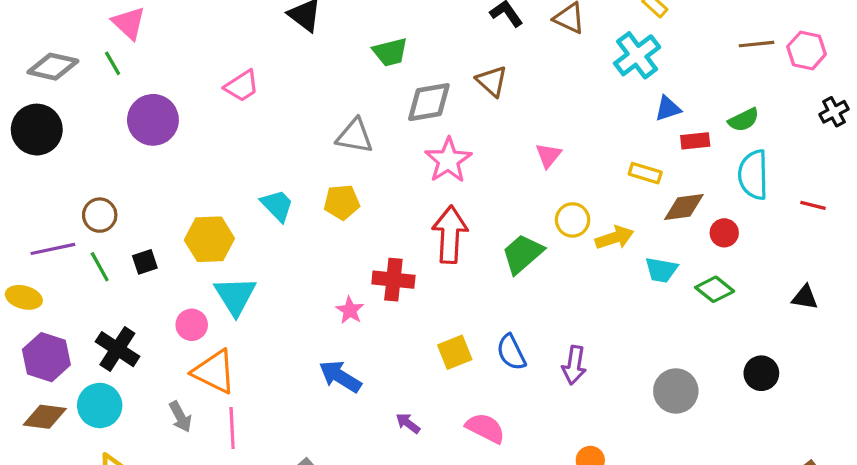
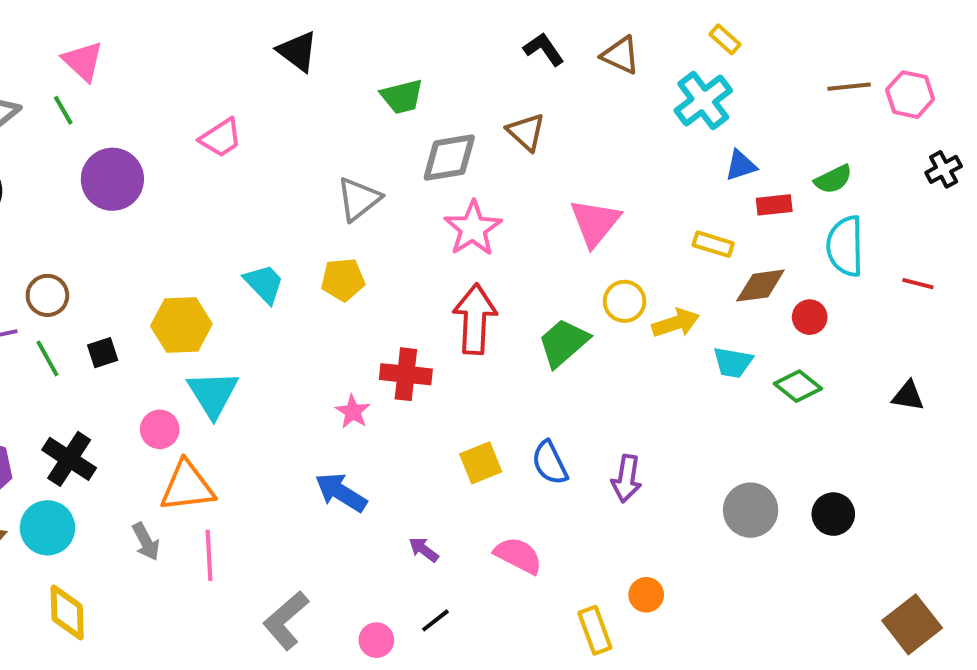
gray triangle: (355, 136) -> (359, 199), turned -48
pink triangle: (548, 155) -> (595, 223), size x1.6
orange triangle: (214, 372) -> (187, 486), turned -33
black circle: (761, 373) -> (833, 514), moved

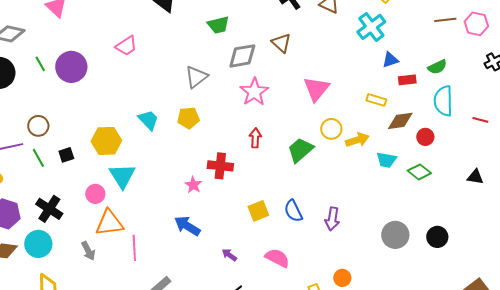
green line: (63, 110) -> (40, 64), moved
red arrow: (475, 319) -> (255, 138), size x0.6
pink line: (209, 555) -> (134, 248), moved

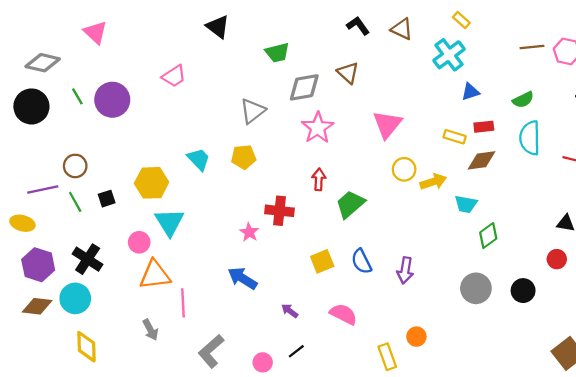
red rectangle: (407, 80) -> (484, 127), moved
red circle: (425, 137) -> (557, 259), moved
green trapezoid: (300, 150) -> (350, 204), moved
green diamond: (419, 172) -> (488, 236), moved, turned -75
gray arrow: (88, 251) -> (150, 330), moved

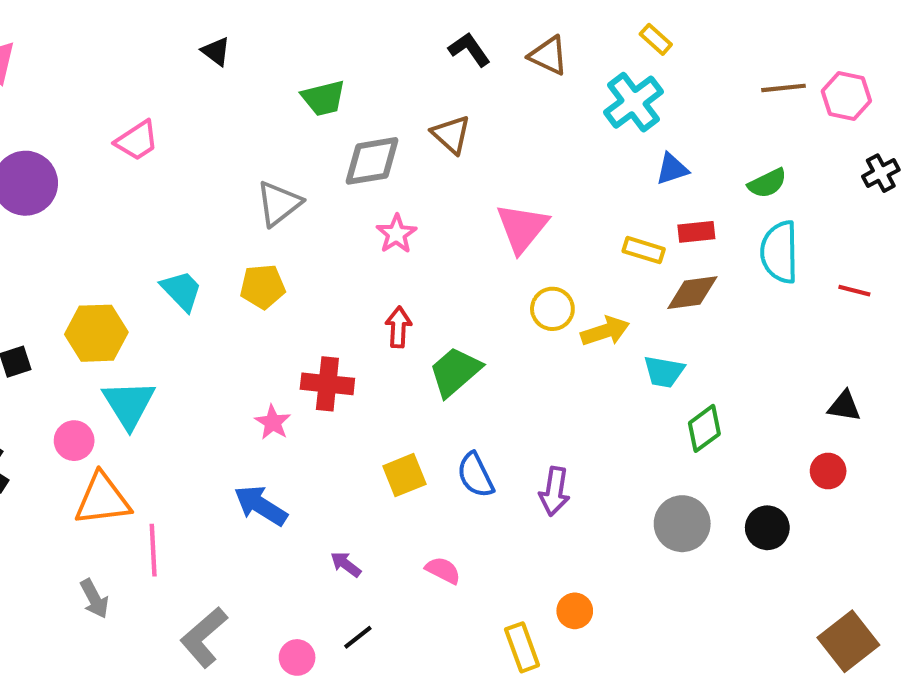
black triangle: (218, 27) -> (216, 51), size x0.7
pink star: (318, 128) -> (396, 234), size x0.7
pink semicircle: (343, 314) -> (443, 570), size x0.7

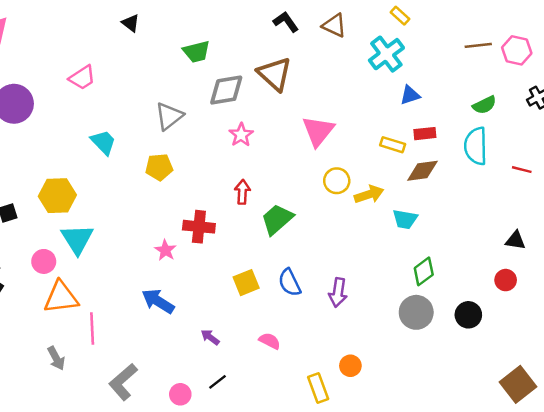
brown triangle: (451, 135) -> (275, 74), size x1.4
green semicircle: (767, 183) -> (484, 105), moved
cyan trapezoid: (182, 291) -> (103, 142), moved
green diamond: (704, 428) -> (424, 271), moved

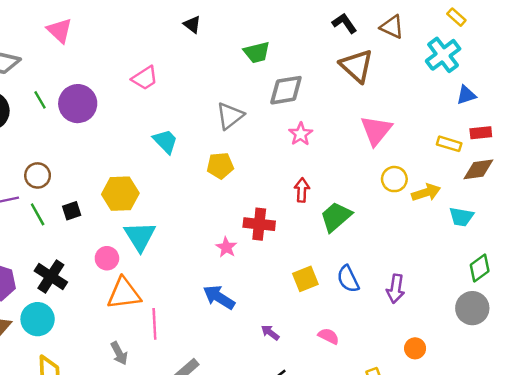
brown triangle: (275, 74) -> (357, 66), moved
orange circle: (350, 366) -> (415, 348), moved

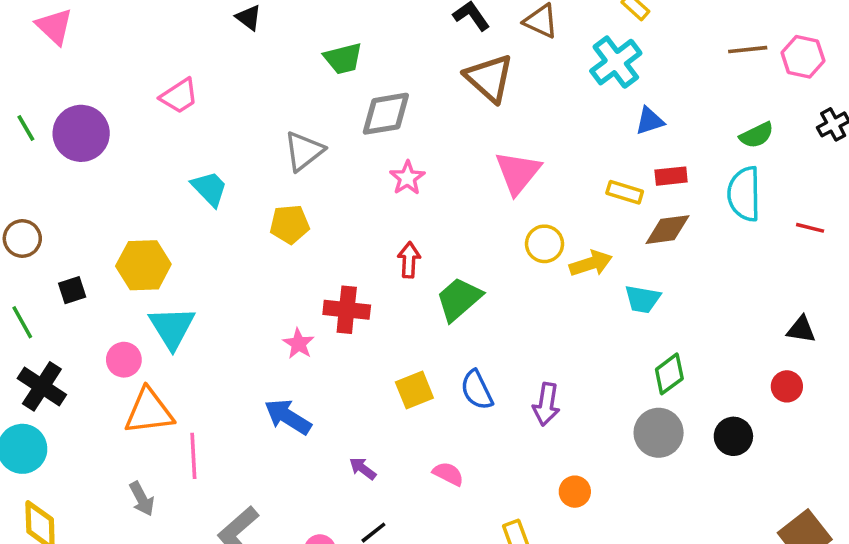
green line: (38, 214) -> (22, 322), moved

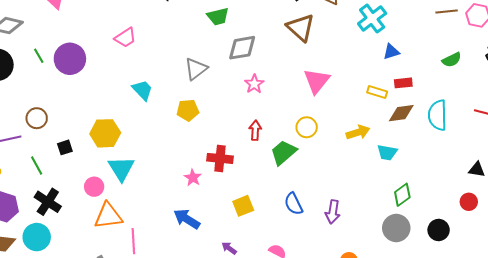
cyan semicircle: (744, 194) -> (438, 115), moved
yellow circle: (545, 244) -> (307, 127), moved
yellow square: (414, 390) -> (243, 206), moved

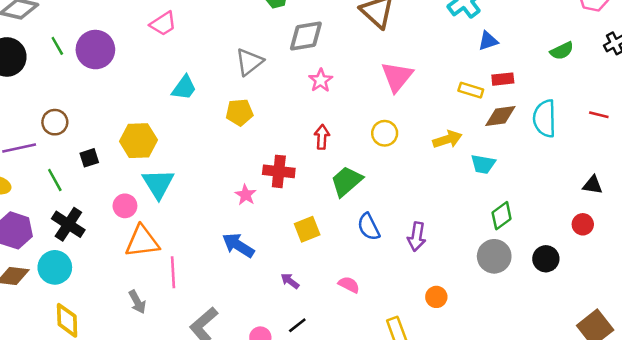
cyan trapezoid: (142, 90) -> (184, 88), turned 80
green trapezoid: (283, 152) -> (346, 181), moved

